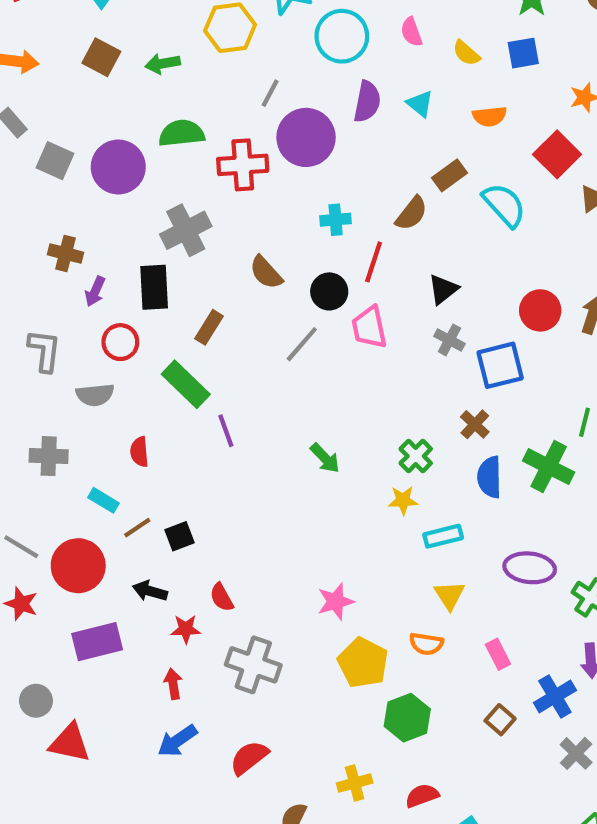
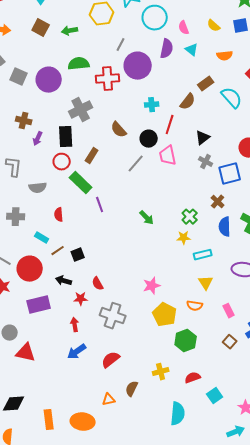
pink semicircle: (411, 32) -> (184, 28), moved
red circle: (120, 342) -> (62, 162), moved

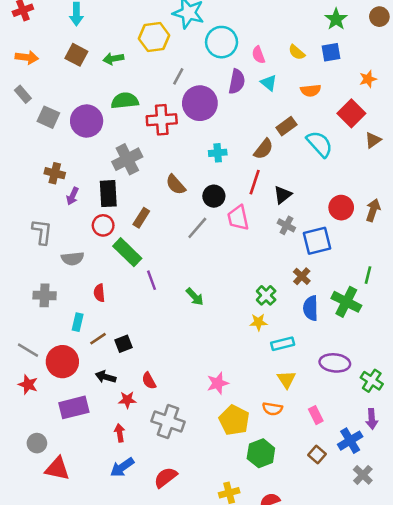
red line: (170, 125) -> (255, 182), moved
green arrow: (147, 218) -> (195, 297), moved
cyan rectangle: (42, 238) -> (78, 322), turned 72

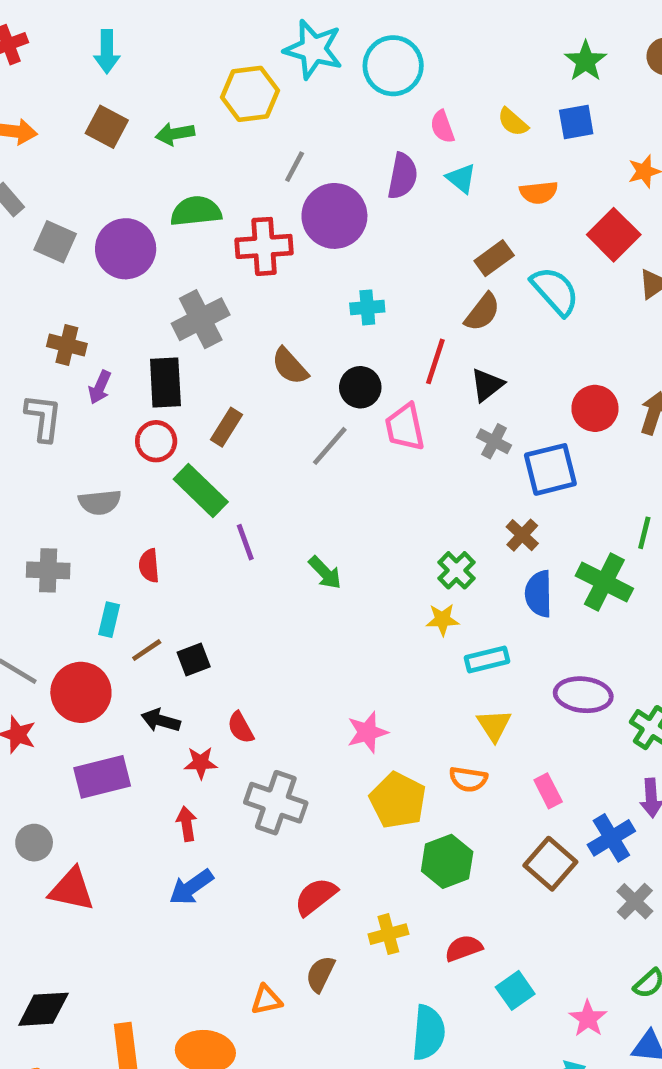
cyan circle: (222, 42) -> (393, 66), moved
brown semicircle: (264, 149) -> (482, 312), moved
gray L-shape: (42, 232) -> (43, 418), moved
brown square: (317, 455) -> (550, 864), size x1.5
red semicircle: (166, 477) -> (316, 897), moved

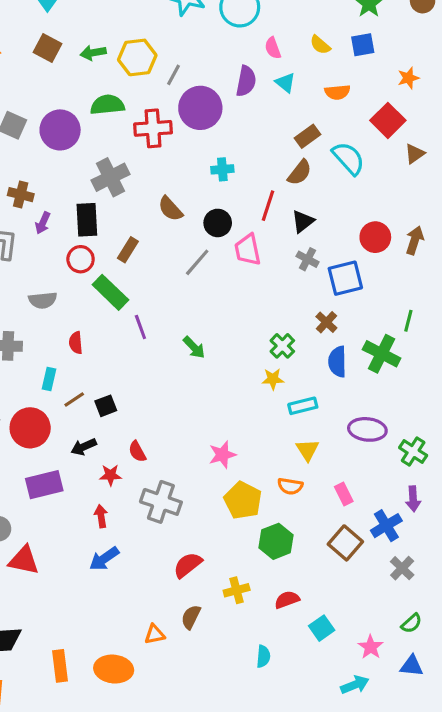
yellow hexagon: (250, 94) -> (137, 57), moved
black arrow: (161, 721) -> (84, 447), turned -40
cyan semicircle: (428, 1033) -> (263, 656), size x0.6

